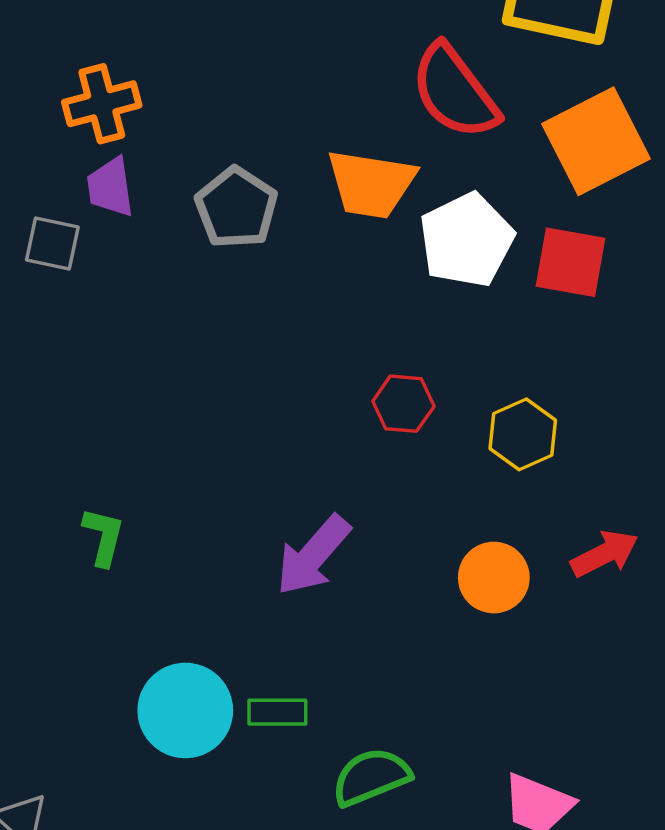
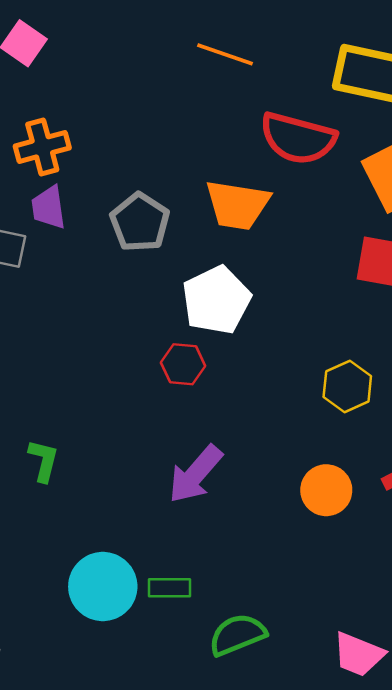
red semicircle: (455, 92) -> (298, 138), turned -38
white pentagon: (467, 240) -> (216, 300), moved
red hexagon: (403, 404) -> (183, 364), moved

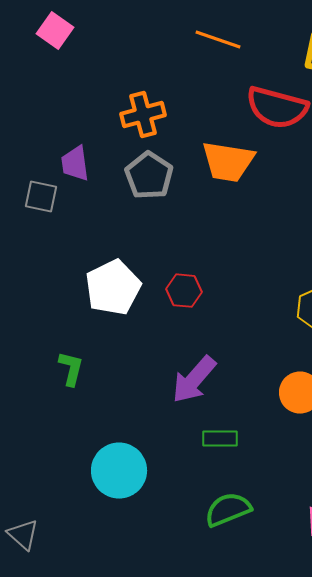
orange cross: (42, 147) -> (143, 115), moved
white pentagon: (216, 300) -> (113, 288), moved
green rectangle: (169, 588) -> (220, 439), moved

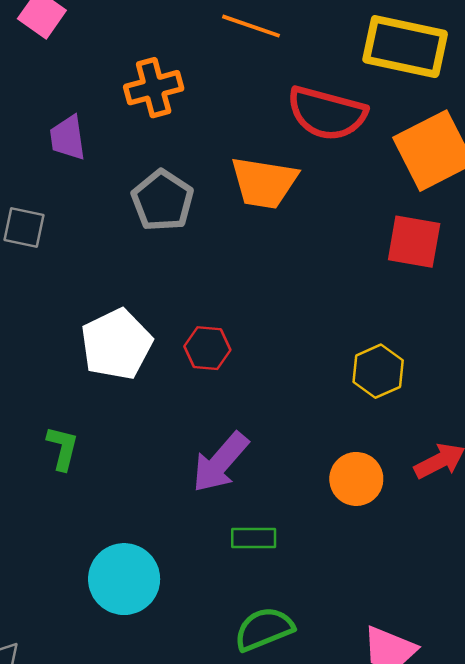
orange cross: (143, 115) -> (154, 88), moved
purple trapezoid: (75, 164) -> (68, 138), moved

